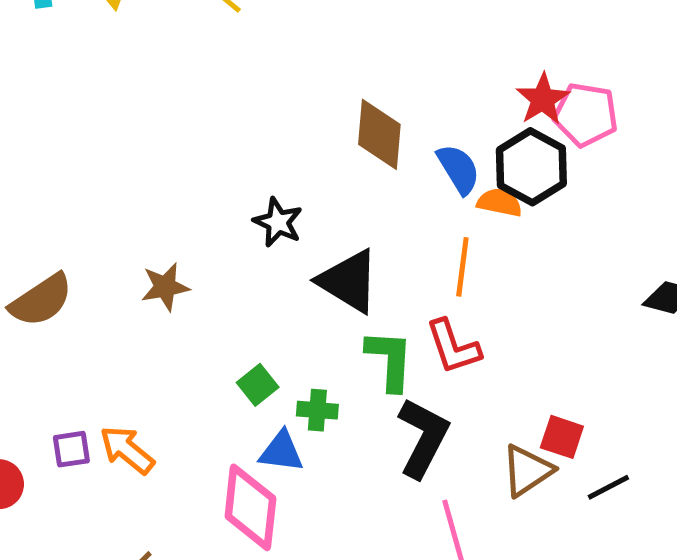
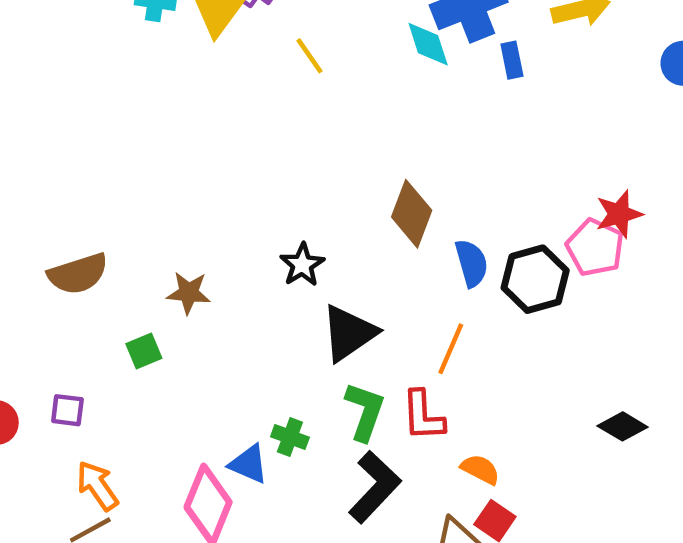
red star: (543, 99) -> (619, 214), moved
orange semicircle: (500, 202) -> (480, 469), moved
black triangle: (349, 281) -> (349, 333), turned 38
green square: (258, 385) -> (144, 351), moved
orange arrow: (127, 450) -> (97, 486), moved

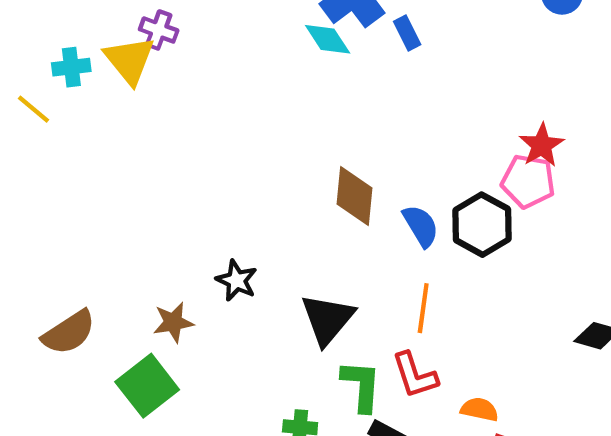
yellow line: (310, 56) -> (33, 109), moved
black star: (302, 265) -> (237, 280), moved
green square: (144, 351) -> (147, 386), size x1.8

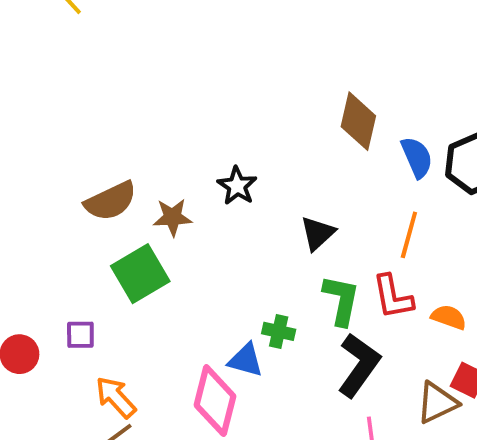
black triangle: (327, 319) -> (318, 233), size x0.7
brown semicircle: (69, 332) -> (111, 201), moved
orange semicircle: (479, 409) -> (449, 317), moved

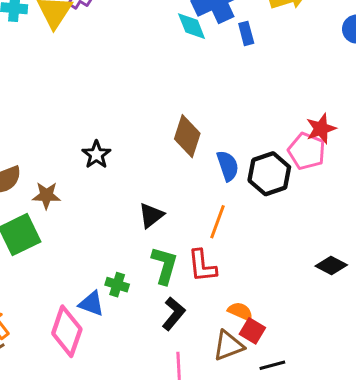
black star: (237, 186) -> (96, 155), moved
orange semicircle: (449, 317) -> (240, 311), moved
black L-shape: (359, 365) -> (174, 314), size x0.7

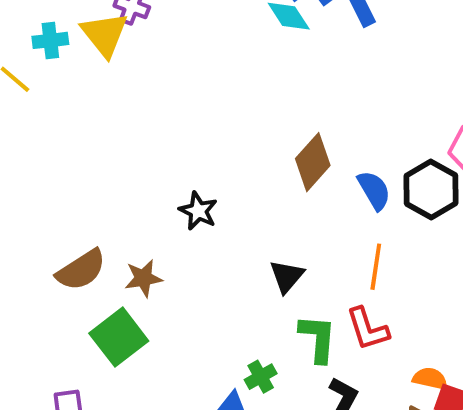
brown diamond: (187, 136) -> (313, 162), turned 36
green cross: (117, 285) -> (261, 377), turned -35

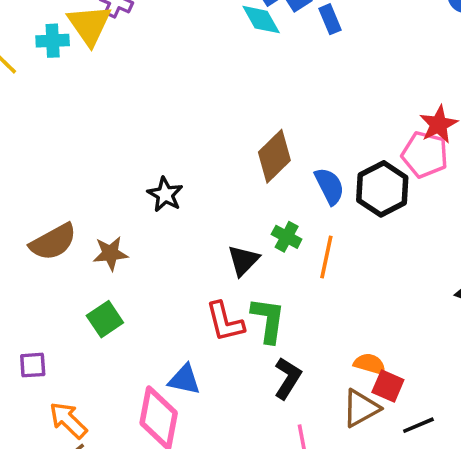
cyan cross: (50, 40) -> (53, 41), moved
red L-shape: (367, 329) -> (225, 322), moved
green square: (119, 337) -> (105, 319), moved, size x0.7
green cross: (261, 377) -> (287, 237), moved, turned -36

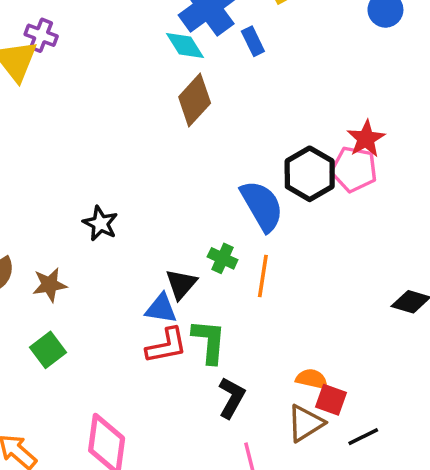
brown diamond: (274, 156) -> (195, 100), moved
blue semicircle: (329, 186) -> (262, 206), size x1.4
black hexagon: (382, 189) -> (310, 174), moved
red L-shape: (225, 322) -> (166, 346), turned -84
blue triangle: (184, 380) -> (161, 308), moved

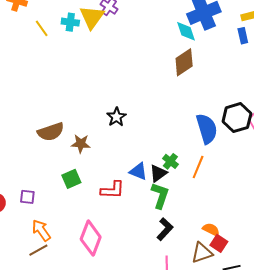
blue rectangle: (253, 41) -> (243, 36), moved
green cross: (223, 258) -> (170, 161), moved
black triangle: (181, 284) -> (158, 173), moved
red L-shape: (166, 346) -> (112, 190), moved

